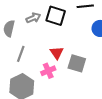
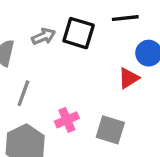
red triangle: (57, 53) -> (129, 78), moved, turned 32
gray square: (77, 63) -> (110, 130), moved

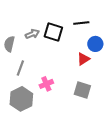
gray square: (110, 130) -> (82, 90), moved

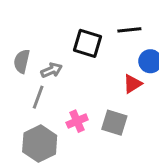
gray arrow: (32, 34) -> (52, 70), moved
gray square: (82, 90) -> (114, 123), moved

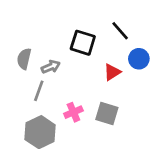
black line: (129, 30) -> (120, 31), turned 55
red triangle: (132, 84) -> (112, 72), moved

